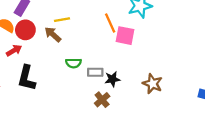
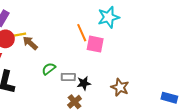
yellow line: (62, 20) -> (19, 35), moved
green semicircle: (73, 63) -> (49, 69), turned 144

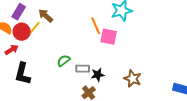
yellow line: (19, 35) -> (35, 28), turned -40
brown arrow: (30, 43) -> (46, 16), moved

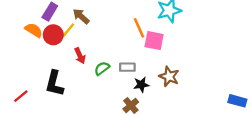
red arrow: (12, 50) -> (80, 56), moved, turned 96
gray rectangle: (83, 69) -> (127, 67), moved
brown star: (133, 79) -> (169, 76), moved

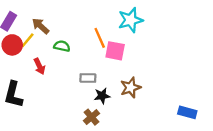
green semicircle: (102, 68) -> (62, 46), moved, turned 49
brown star: (169, 76) -> (130, 88), turned 30
blue rectangle: (237, 101) -> (187, 112), moved

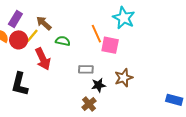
cyan star: (130, 20) -> (124, 18), turned -30
red arrow: (39, 66) -> (43, 59), size x1.5

